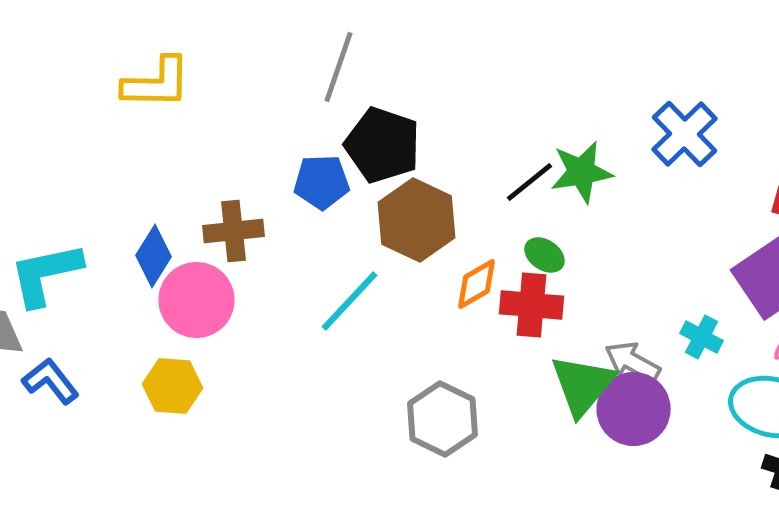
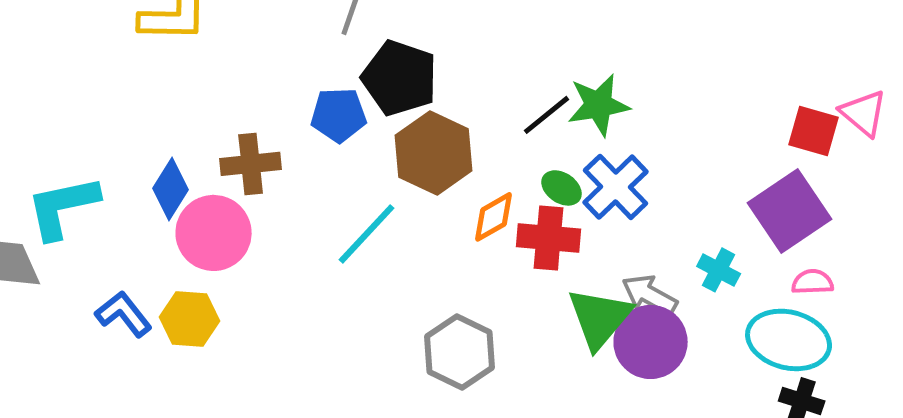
blue cross: (684, 134) -> (616, 187), moved
blue L-shape: (50, 381) -> (124, 314), moved

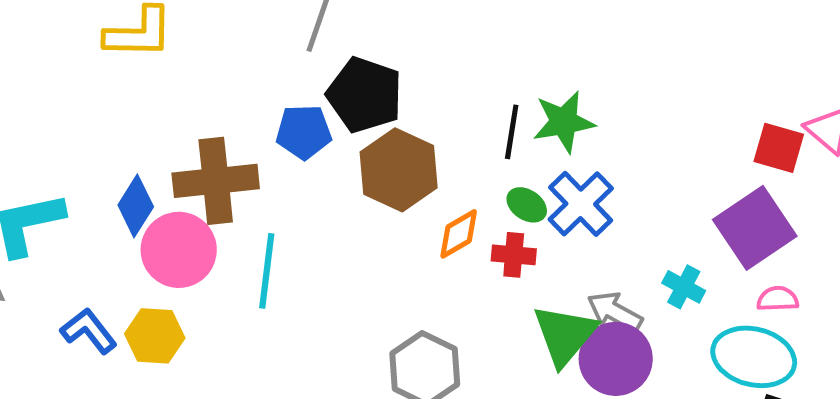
black line: (547, 115) -> (512, 132), turned -42
brown cross: (251, 164) -> (216, 181), size x1.4
cyan line: (367, 234) -> (267, 271), moved, turned -36
red cross: (549, 238) -> (514, 255), size x0.7

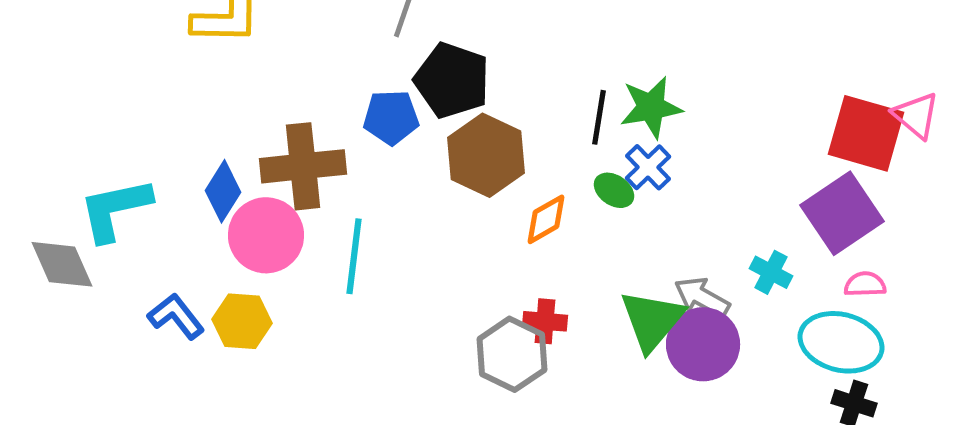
red square: (779, 148) -> (866, 133), size x1.5
blue cross: (581, 204) -> (648, 167), moved, size x0.7
red cross: (514, 255) -> (545, 321), moved

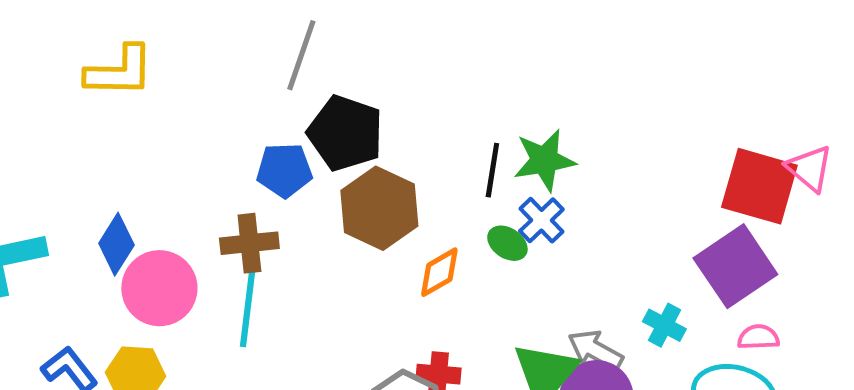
brown cross: (303, 166) -> (249, 243), moved, size x0.7

